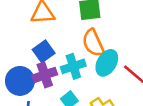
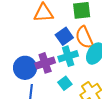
blue square: (44, 51) -> (64, 36), moved

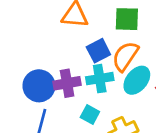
orange semicircle: (84, 37) -> (125, 56), turned 50
cyan square: (65, 83) -> (90, 115), turned -32

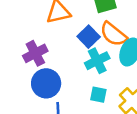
orange semicircle: (125, 56) -> (113, 34), turned -68
purple cross: (67, 83) -> (35, 53), moved

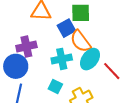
blue square: (89, 37) -> (66, 28), moved
purple cross: (35, 53) -> (26, 47), moved

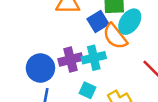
purple cross: (26, 47) -> (70, 59), moved
cyan ellipse: (90, 59) -> (130, 22), moved

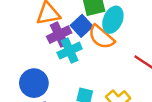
cyan cross: (94, 58) -> (70, 51), moved
purple cross: (70, 59) -> (59, 35), moved

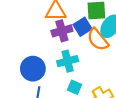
cyan cross: (70, 51) -> (68, 61), moved

